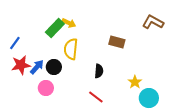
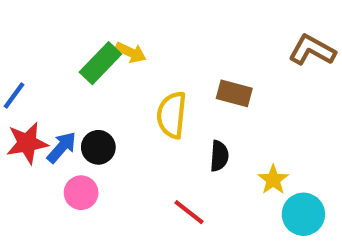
yellow semicircle: (71, 49) -> (172, 115), moved
black semicircle: (99, 71) -> (219, 156), moved

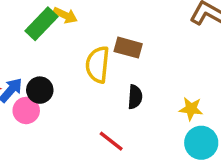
brown rectangle: (234, 93) -> (128, 48), moved
yellow star: (273, 180) -> (191, 109), moved, turned -30
pink circle: (81, 193) -> (26, 110), moved

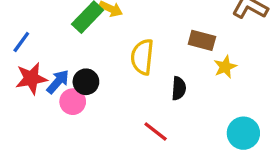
brown rectangle: (128, 48) -> (202, 40), moved
yellow star: (191, 109) -> (225, 67), moved, turned -30

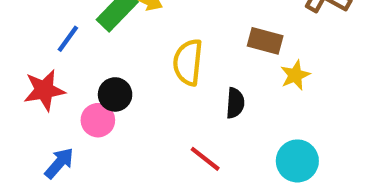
blue line: (21, 42) -> (68, 39), moved
blue arrow: (58, 82) -> (59, 163), moved
cyan circle: (243, 133) -> (297, 161), moved

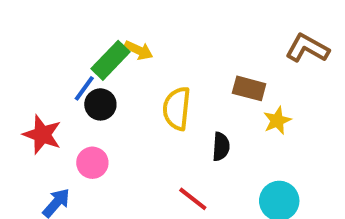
blue line: (68, 39) -> (84, 88), moved
red star: (44, 90) -> (42, 135), turned 30
black circle: (115, 94) -> (100, 104), moved

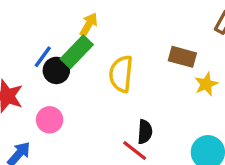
yellow arrow: (139, 50) -> (89, 24), turned -85
green rectangle: (110, 60) -> (77, 52), moved
black semicircle: (221, 147) -> (145, 132), moved

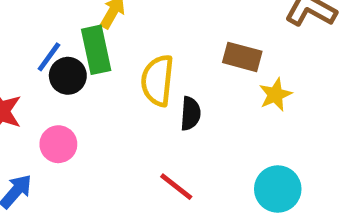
green rectangle: (77, 52) -> (96, 50), turned -56
black semicircle: (145, 132) -> (190, 114), moved

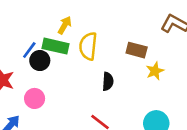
green rectangle: (96, 50) -> (55, 46), turned -65
yellow semicircle: (157, 81) -> (88, 46), moved

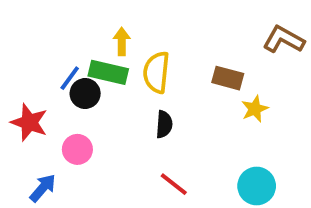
yellow arrow: (65, 25) -> (122, 41), turned -30
black semicircle: (108, 81) -> (164, 124), moved

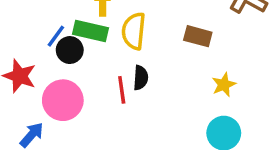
yellow star: (255, 109) -> (224, 85), moved
pink circle: (77, 149) -> (63, 100), size x1.5
red line: (174, 184) -> (122, 90), moved, turned 44

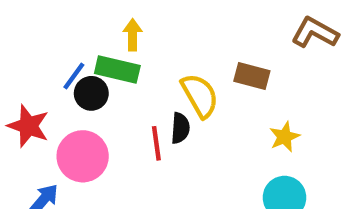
yellow semicircle: (134, 31) -> (200, 96), moved, turned 144

